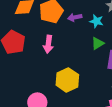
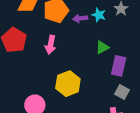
cyan star: (96, 21) -> (99, 15), moved

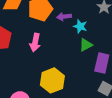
cyan star: (99, 15) -> (80, 26), moved

